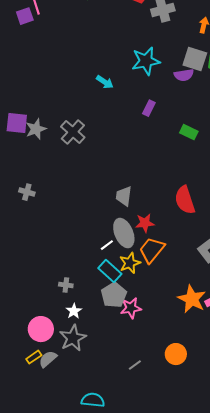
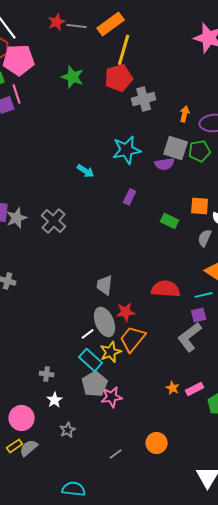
red semicircle: (185, 200) -> (166, 289), turned 112
orange star: (192, 299) -> (173, 388), size x0.5
gray star: (73, 338) -> (68, 430), moved, size x0.6

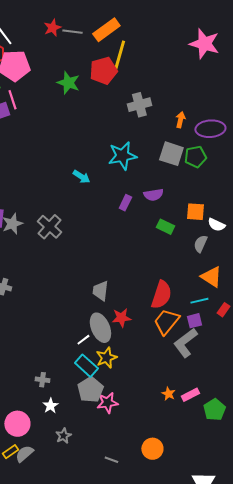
red pentagon: (119, 78) -> (103, 71), moved
purple semicircle: (165, 164) -> (153, 195), moved
red semicircle: (166, 289) -> (161, 295), turned 104
orange trapezoid: (133, 339) -> (166, 322), moved
gray line: (116, 454) -> (111, 460), turned 56

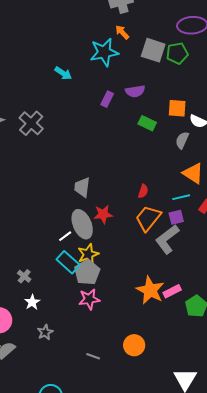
orange arrow: (180, 120) -> (122, 32), moved, turned -56
red semicircle: (161, 295) -> (143, 191), size x0.5
gray cross: (42, 380) -> (24, 276), turned 32
gray pentagon: (90, 390) -> (87, 272), moved
orange star: (168, 394) -> (150, 290), size x2.0

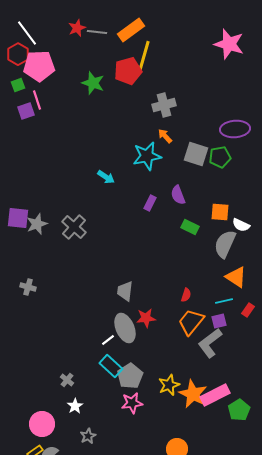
purple semicircle: (135, 91) -> (178, 195), turned 78
gray semicircle: (182, 140) -> (225, 244), size x1.6
yellow star: (88, 254) -> (169, 385), moved
pink rectangle: (172, 291) -> (215, 395), size x1.6

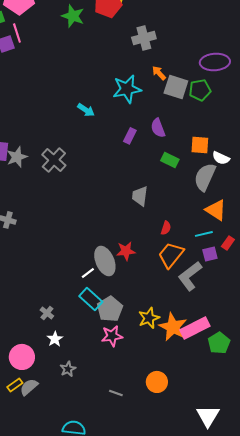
orange arrow: (165, 136) -> (159, 73), moved
gray trapezoid: (125, 291) -> (140, 196), moved
purple square: (219, 321) -> (210, 254), moved

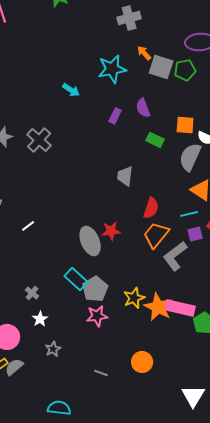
red semicircle: (166, 228) -> (151, 208), size x1.5
white line: (88, 273) -> (28, 226), moved
pink rectangle: (195, 328) -> (180, 308), turned 40

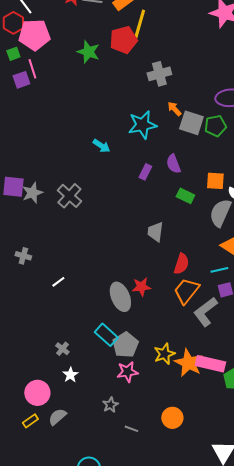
gray star: (53, 349) -> (110, 405), moved
gray semicircle: (14, 367) -> (57, 417), moved

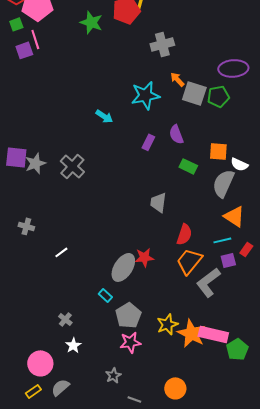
gray ellipse: (120, 297) -> (123, 267), turned 56
cyan rectangle: (106, 335) -> (105, 295), moved, size x0.6

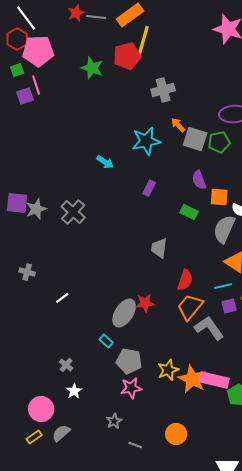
purple semicircle: (176, 134) -> (199, 180), moved
gray L-shape: (208, 282) -> (209, 328), turned 92
gray pentagon: (128, 315) -> (129, 361), turned -30

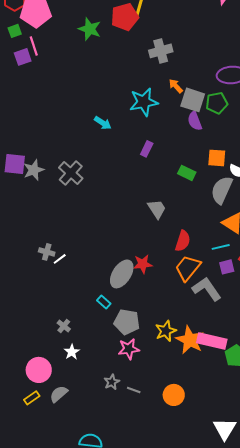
purple semicircle: (199, 180) -> (195, 121), moved
gray trapezoid: (159, 248) -> (157, 209), turned 140
gray cross: (27, 272) -> (47, 252), moved
gray line: (135, 445) -> (134, 390), moved

